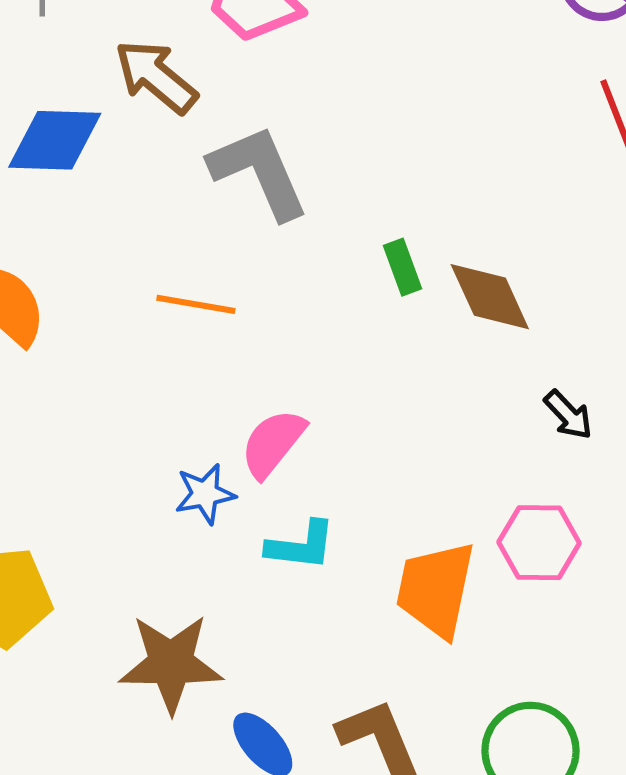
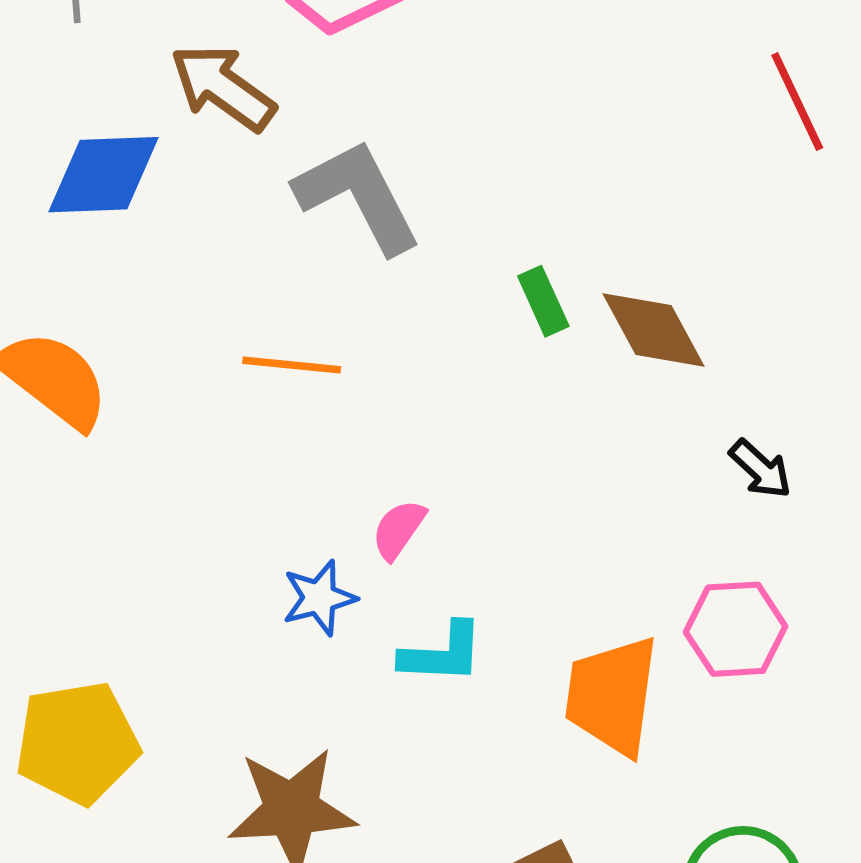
pink semicircle: (273, 443) -> (399, 529), size x0.7

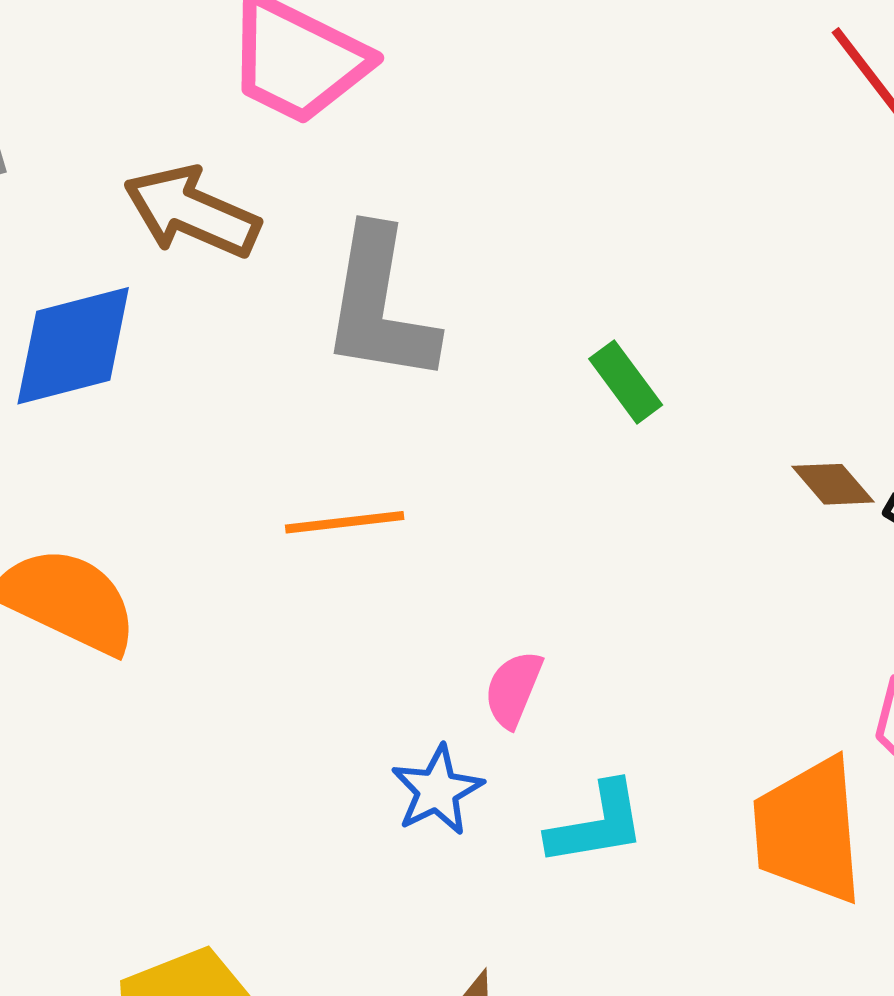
gray L-shape: (358, 196) -> (380, 306), turned -131
brown diamond: (654, 330) -> (833, 484), moved, size x0.6

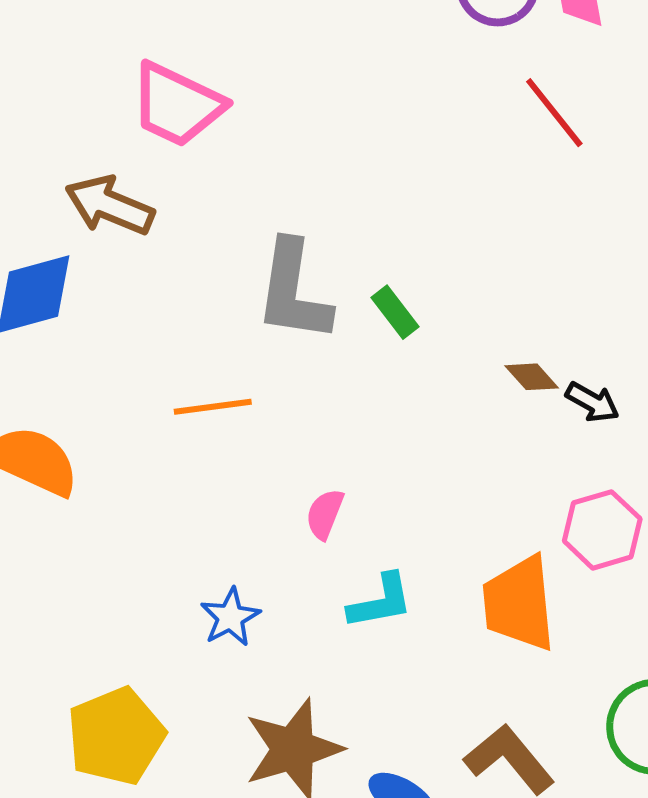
gray L-shape: (380, 306) -> (293, 291), moved
blue star: (437, 790) -> (230, 617), moved

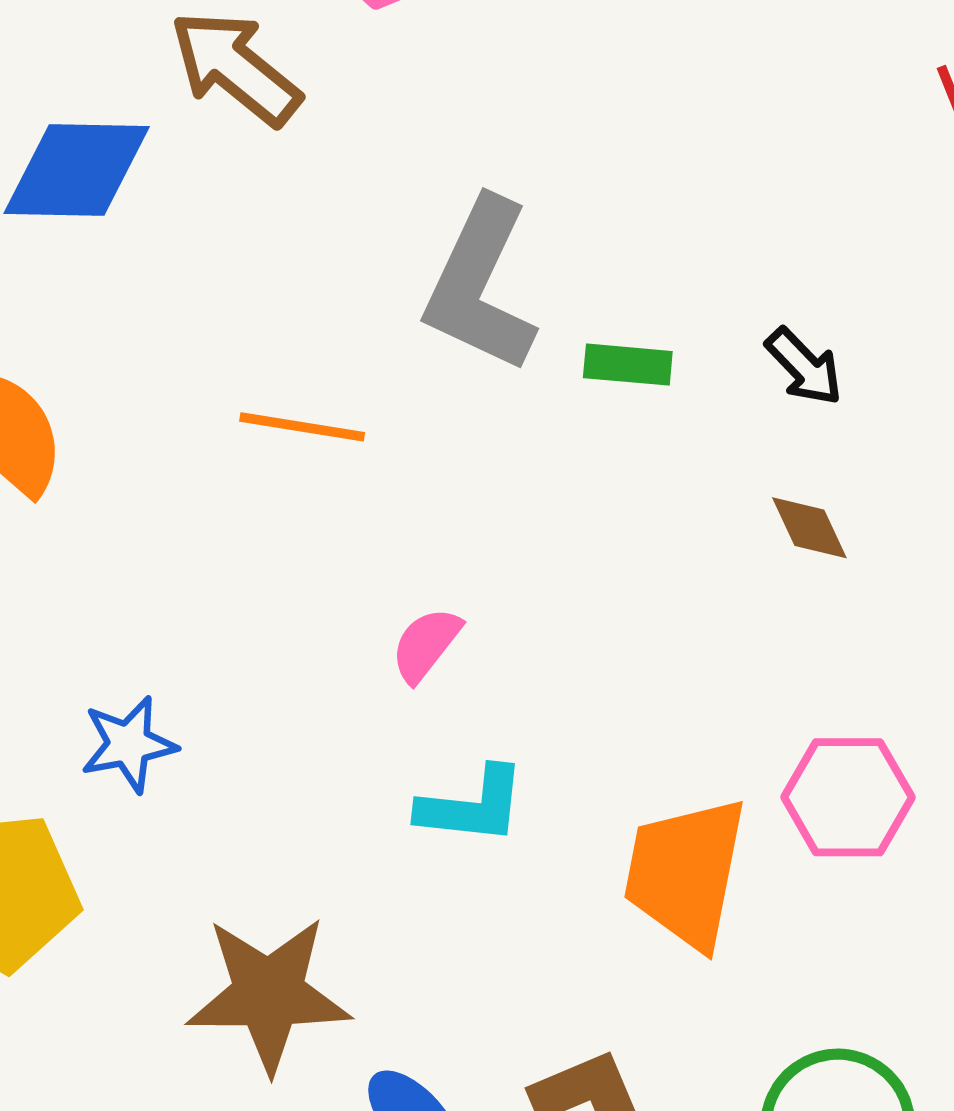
green rectangle: (395, 312) -> (628, 365), turned -64
black arrow: (592, 402) -> (804, 367), moved
blue star: (230, 617) -> (129, 744), moved

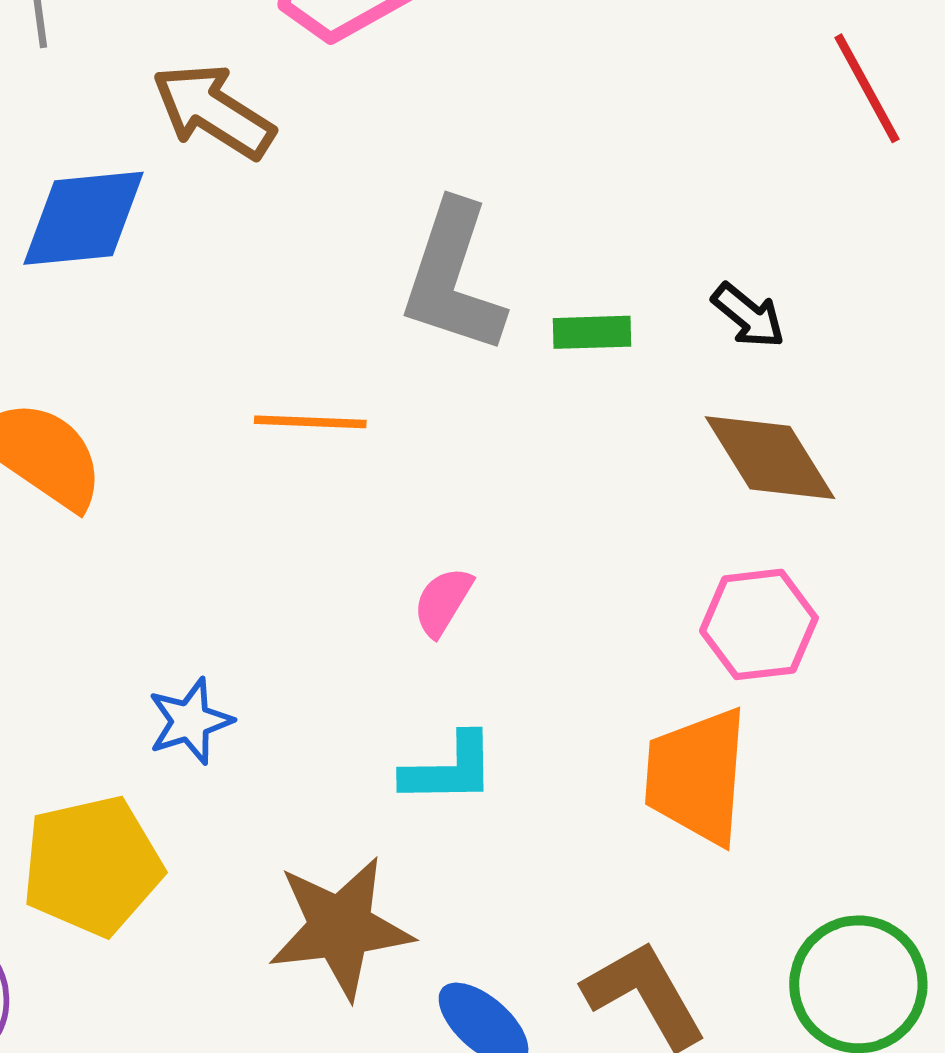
brown diamond: (809, 528) -> (770, 458), size x1.8
pink hexagon: (848, 797) -> (759, 624), moved
cyan L-shape: (472, 806) -> (449, 769), moved

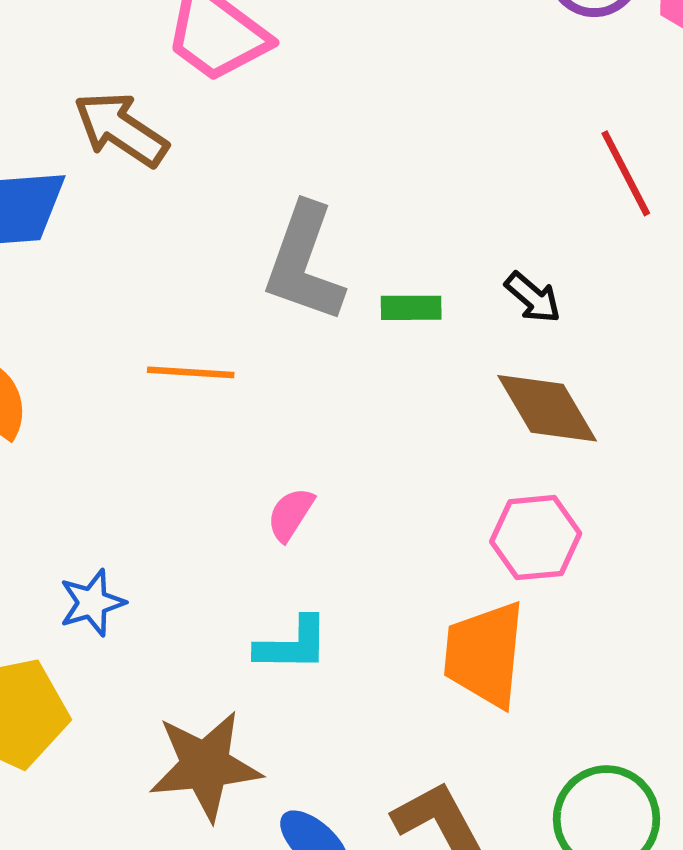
red line: (867, 88) -> (626, 173), moved

